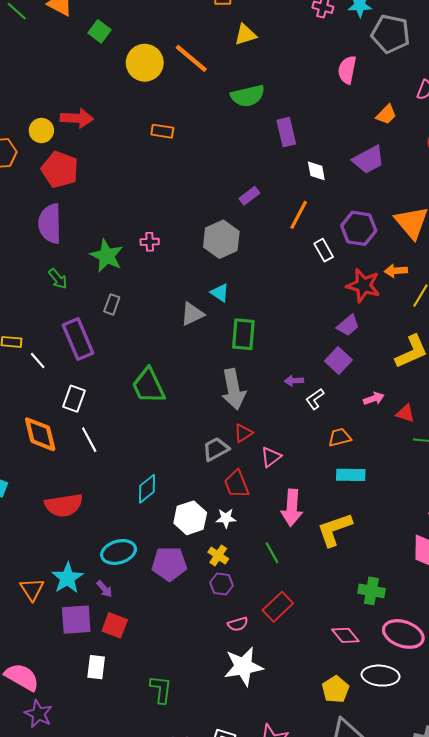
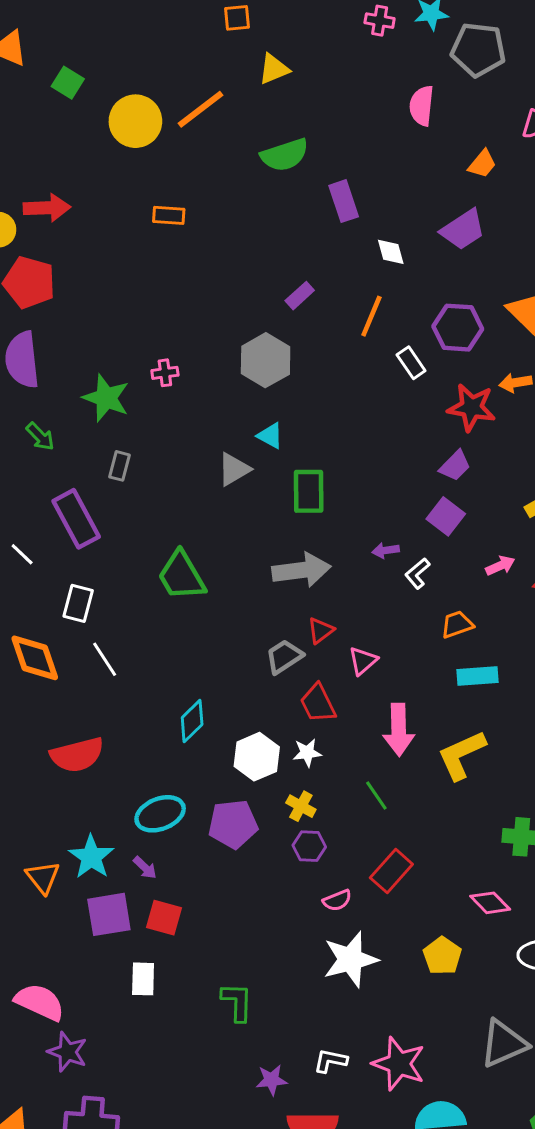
orange line: (191, 58) -> (200, 109), turned -72
gray arrow: (233, 389) -> (302, 570), turned -81
yellow pentagon: (335, 689) -> (442, 956), moved

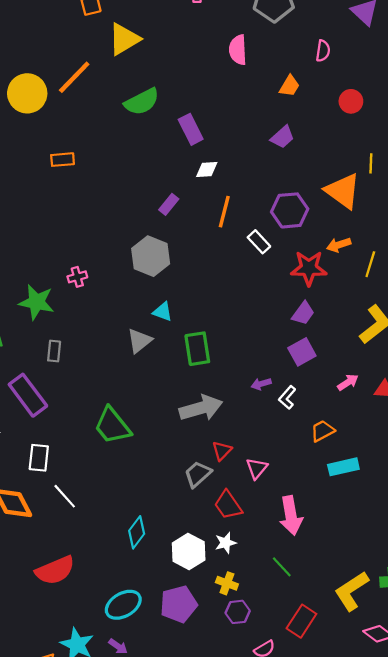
yellow triangle: (274, 69) -> (124, 39), size x1.4
purple trapezoid: (463, 230) -> (283, 137), size x0.7
white diamond: (391, 252) -> (207, 169), moved, turned -70
purple square: (446, 516) -> (302, 352), turned 32
yellow L-shape: (462, 755) -> (352, 591), moved

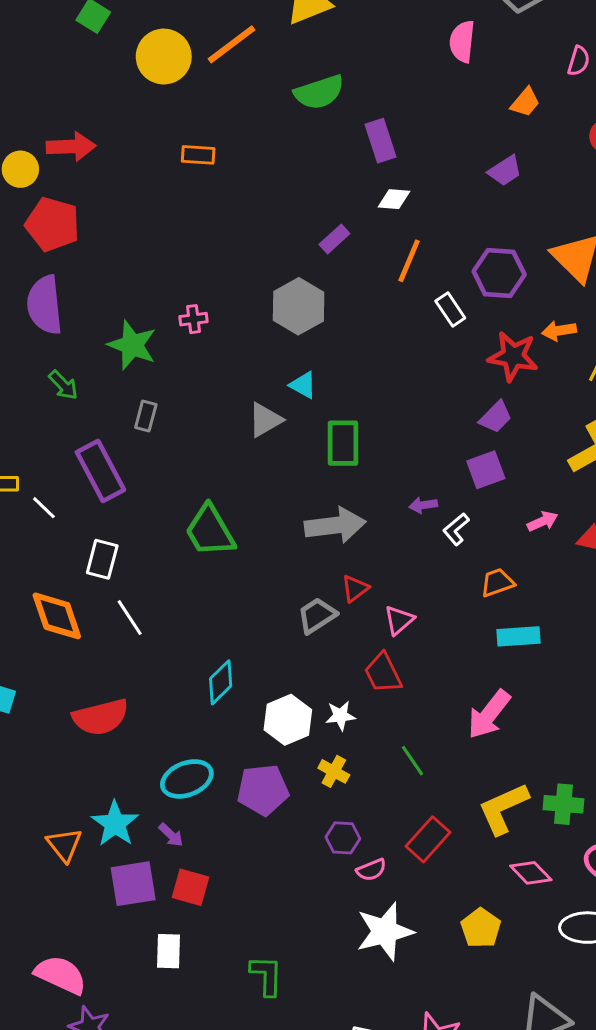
red trapezoid: (228, 505) -> (383, 673), moved
pink arrow: (291, 516) -> (489, 714), moved, turned 39
purple hexagon: (238, 612) -> (343, 838), moved

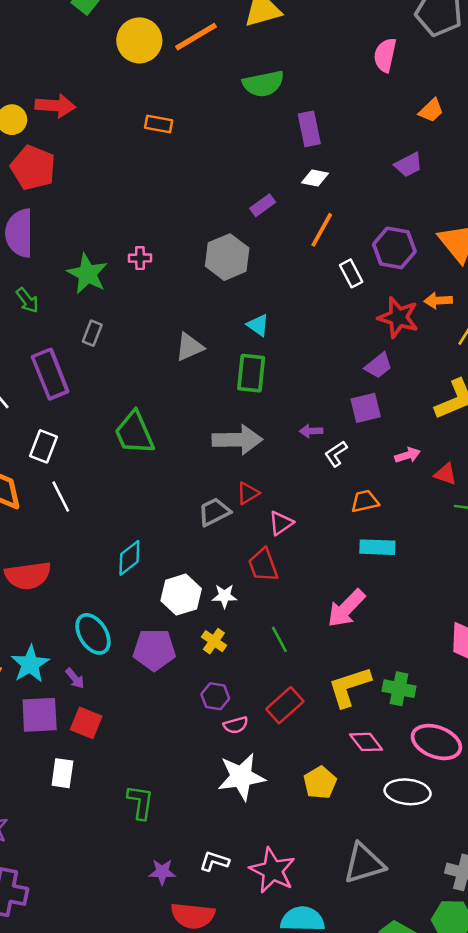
cyan triangle: (303, 385) -> (258, 325), moved
cyan ellipse: (187, 779) -> (93, 634), turned 72

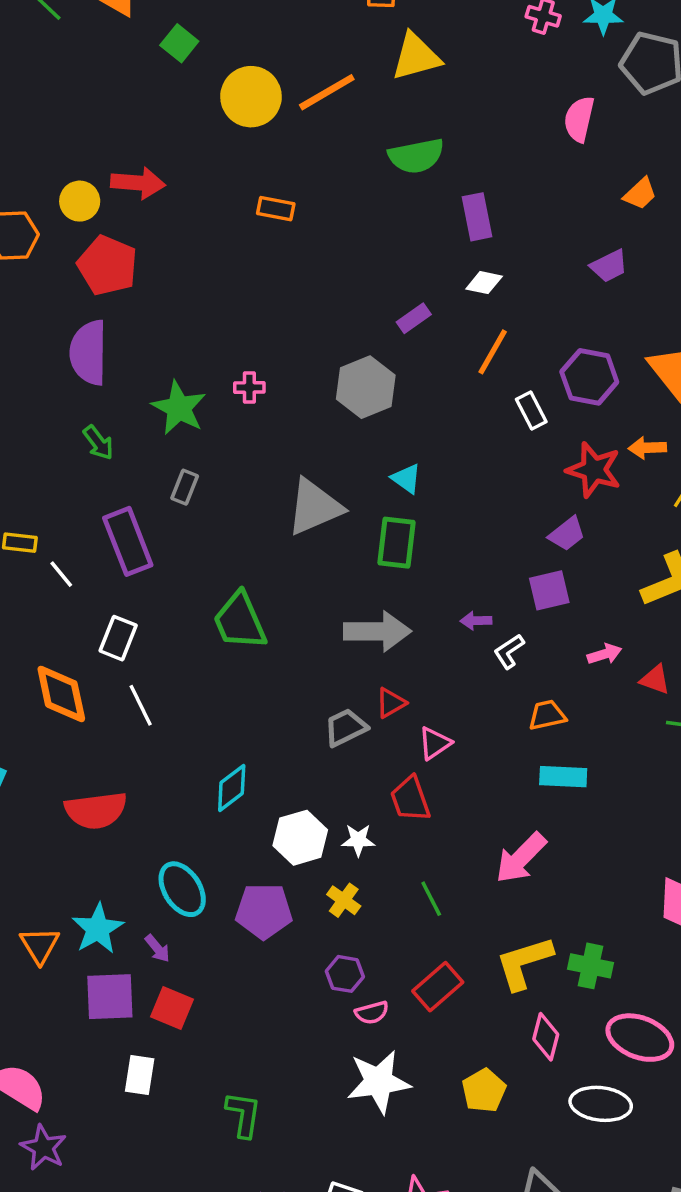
gray triangle: (189, 347) -> (314, 507), size x1.5
pink diamond: (366, 742) -> (546, 1037), turned 52

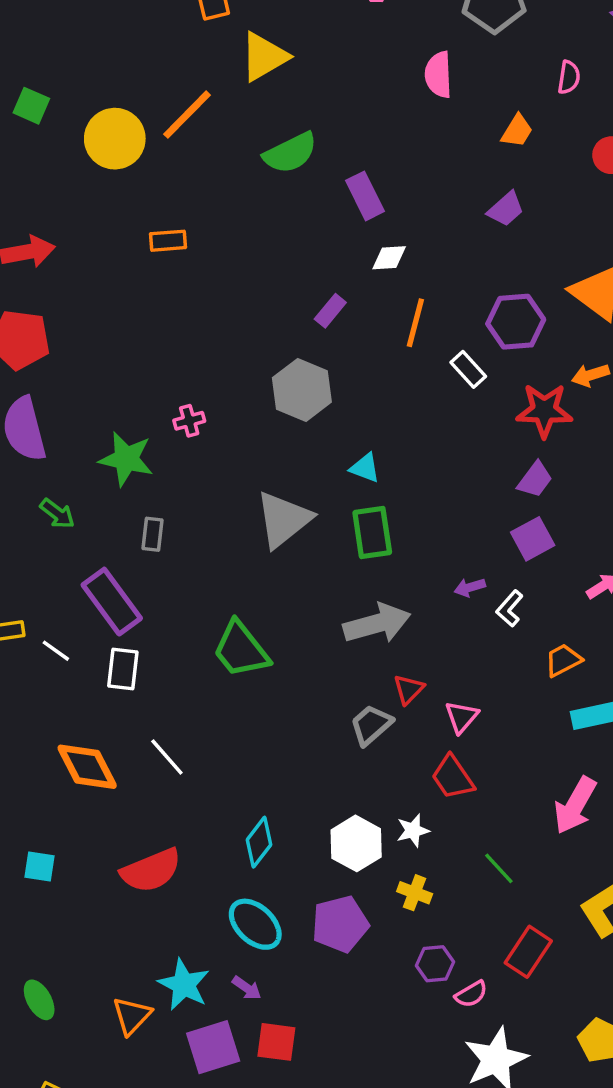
white rectangle: (118, 638) -> (123, 669), moved
cyan diamond: (232, 788) -> (259, 842), moved
orange triangle: (40, 945) -> (132, 1016), turned 30

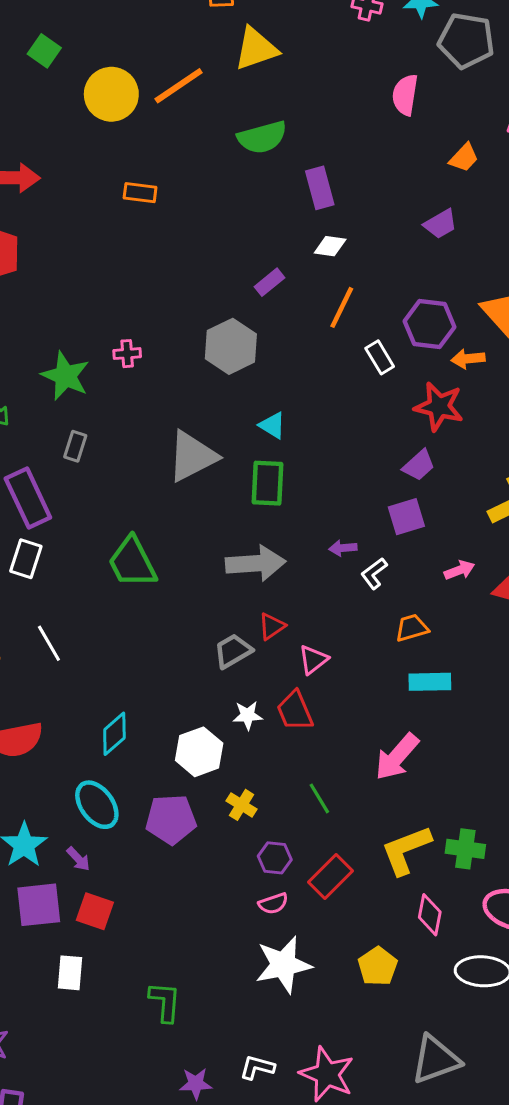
orange arrow: (590, 375) -> (468, 359), moved
white star: (413, 831) -> (248, 715), moved
purple hexagon: (435, 964) -> (275, 858), moved

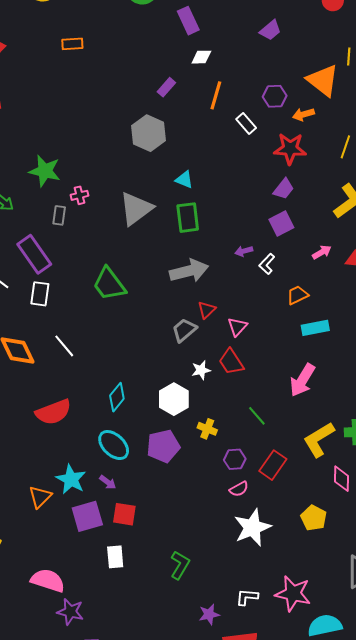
purple hexagon: (430, 324) -> (275, 96), size x0.7
pink cross: (127, 354) -> (80, 195), moved
green L-shape: (165, 1002) -> (180, 565), turned 36

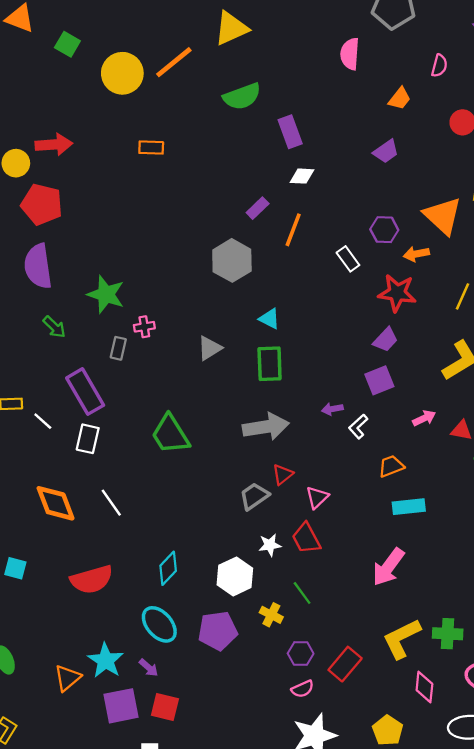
orange line: (216, 95) -> (293, 230), moved
gray triangle: (136, 209) -> (209, 348), size x0.6
green line: (257, 416) -> (302, 593), moved

